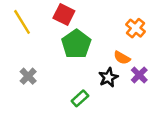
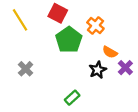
orange cross: (136, 28) -> (95, 25), moved
green rectangle: (80, 98) -> (72, 98), moved

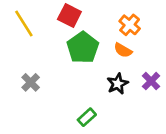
orange cross: (95, 25) -> (130, 25), moved
orange semicircle: (110, 52) -> (123, 50), moved

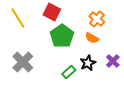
gray cross: (31, 82) -> (23, 62), size x1.5
green rectangle: (87, 117) -> (69, 72), moved

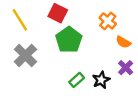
orange semicircle: (92, 38) -> (123, 42), moved
gray cross: (23, 62) -> (25, 55), moved
black star: (88, 63) -> (101, 80), moved

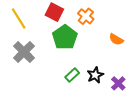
orange cross: (108, 21) -> (86, 16), moved
purple cross: (126, 68) -> (118, 83), moved

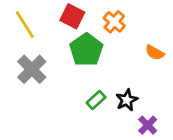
purple cross: (118, 83) -> (148, 125), moved

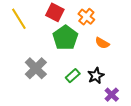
orange semicircle: (155, 53) -> (102, 43), moved
gray cross: (32, 69) -> (36, 68), moved

